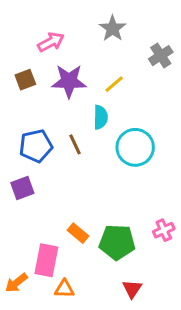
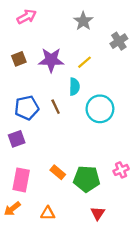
pink arrow: (51, 42) -> (27, 17), moved
pink rectangle: (46, 260) -> (21, 180), moved

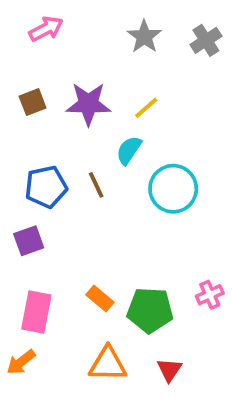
gray cross: (119, 41) -> (206, 40), moved
cyan semicircle: (74, 87) -> (129, 150), turned -147
orange triangle: (48, 213) -> (108, 364), moved, size x1.5

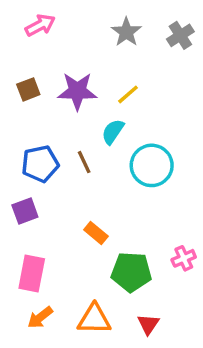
orange rectangle: (100, 299) -> (96, 233), moved
orange arrow: (21, 362) -> (40, 317), moved

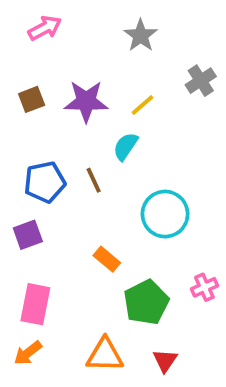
gray cross: (180, 35) -> (201, 81), moved
cyan circle: (152, 165) -> (165, 214), moved
green pentagon: (131, 272) -> (146, 302), turned -30
orange arrow: (40, 317) -> (28, 353), moved

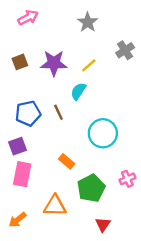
pink rectangle: (35, 304) -> (22, 174), moved
orange triangle: (105, 355) -> (55, 206), moved

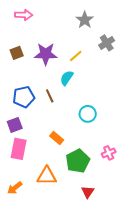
pink arrow: (28, 18) -> (24, 15), turned 30
gray star: (88, 22) -> (85, 20), moved
cyan circle: (103, 133) -> (88, 114), size x0.7

